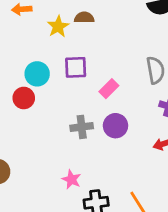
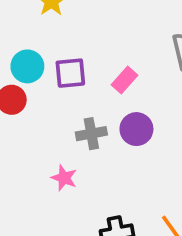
purple square: (76, 67) -> (70, 73), moved
pink star: (71, 179) -> (64, 178), moved

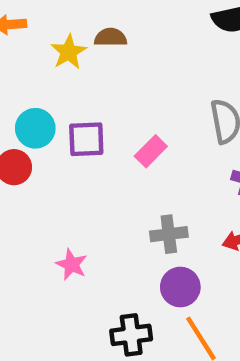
purple circle: (136, 129) -> (180, 287), moved
gray cross: (91, 134) -> (169, 234), moved

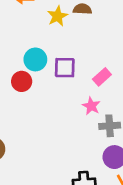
pink star: (71, 265) -> (91, 106), moved

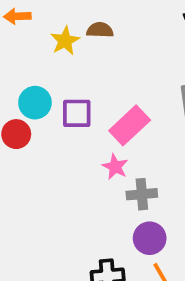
pink rectangle: (102, 77) -> (130, 125), size x1.5

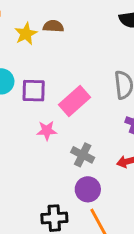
pink star: (115, 167) -> (47, 131), moved, turned -30
gray cross: (142, 194) -> (83, 155), turned 30

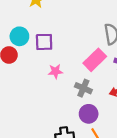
pink rectangle: (75, 101) -> (95, 60), moved

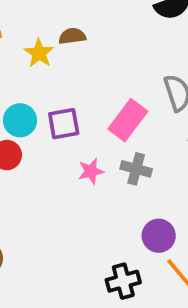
pink rectangle: (95, 60) -> (128, 120), moved
gray cross: (83, 88) -> (136, 169), moved

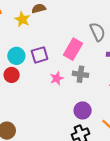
purple circle: (159, 236) -> (83, 110), moved

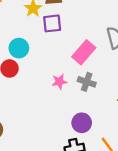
purple square: (40, 55) -> (52, 23), moved

